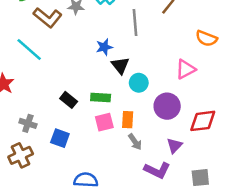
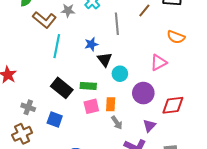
cyan line: (29, 49) -> (57, 46), moved, turned 60
black rectangle: (69, 100) -> (62, 88), size x1.5

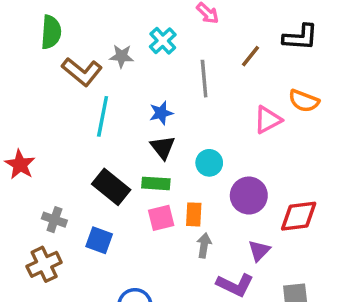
black triangle: (105, 59) -> (163, 147), moved
pink triangle: (159, 62) -> (268, 120), moved
gray arrow: (117, 123) -> (204, 245), turned -136

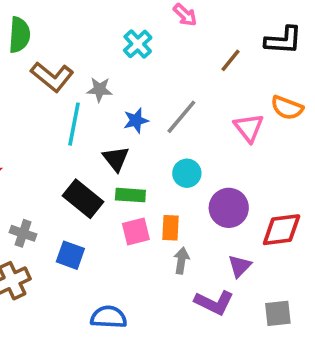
gray star: (122, 56) -> (99, 89), moved
gray line: (204, 79) -> (181, 117), moved, turned 45
pink triangle: (268, 120) -> (249, 128), turned -40
black triangle: (163, 147) -> (116, 159), moved

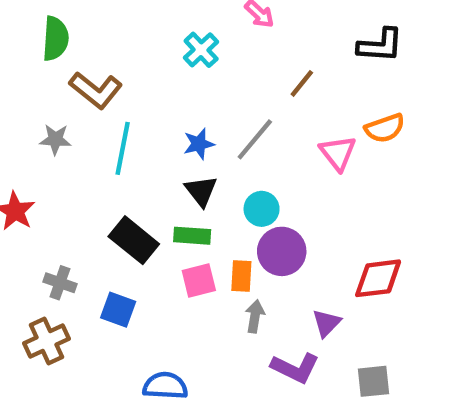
brown line: (231, 60) -> (302, 83), moved
gray star: (99, 89) -> (55, 139), moved
orange semicircle: (287, 108) -> (385, 128), turned -40
black triangle: (116, 159) -> (201, 191), moved
purple circle: (229, 208) -> (282, 251), moved

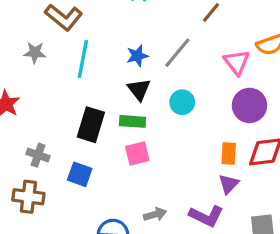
black rectangle: (134, 240) -> (91, 125), turned 68
purple circle: (282, 251) -> (249, 105), moved
orange rectangle: (241, 276) -> (229, 153), moved
gray arrow: (255, 316) -> (155, 214), moved, turned 65
brown cross: (47, 341) -> (28, 197), turned 32

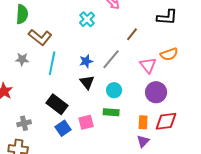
green rectangle: (133, 121) -> (111, 112), moved
black rectangle: (91, 125) -> (57, 104), turned -70
gray cross: (38, 155) -> (24, 123), turned -32
blue square: (80, 174) -> (63, 128), moved, turned 35

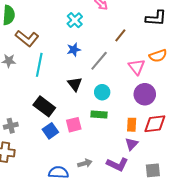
blue star: (86, 61) -> (74, 50), moved

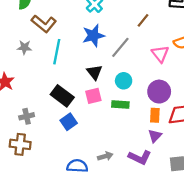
blue star: (74, 50) -> (93, 36), size x1.5
purple circle: (145, 94) -> (159, 92), moved
pink square: (74, 125) -> (93, 96), moved

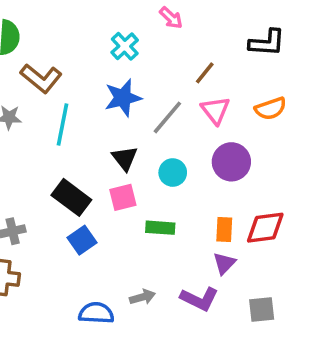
pink triangle: (160, 54) -> (215, 110), moved
purple circle: (159, 92) -> (231, 162), moved
green rectangle: (120, 104) -> (160, 228), moved

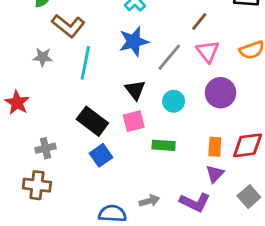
gray square: (262, 309) -> (249, 197), moved, turned -35

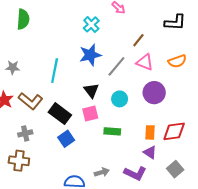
brown L-shape: (68, 26) -> (30, 101), moved
pink triangle: (208, 51) -> (145, 62), turned -30
gray star: (43, 57) -> (13, 67), moved
purple triangle: (215, 174) -> (150, 152), turned -40

